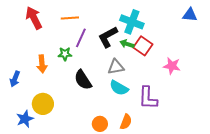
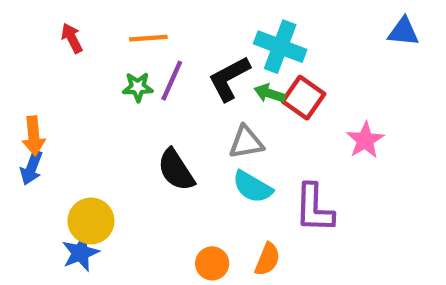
red arrow: (34, 18) -> (72, 38), size x0.6
green star: (65, 54) -> (138, 87), moved
orange arrow: (42, 64) -> (34, 136), moved
pink star: (172, 66) -> (365, 140), turned 30
blue star: (25, 119) -> (80, 253), moved

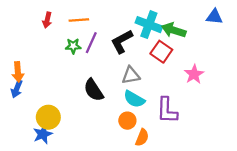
red arrow: (72, 38) -> (47, 20), moved, turned -140
green arrow: (270, 93) -> (174, 30), moved, size x1.5
orange circle: (212, 263) -> (127, 121), moved

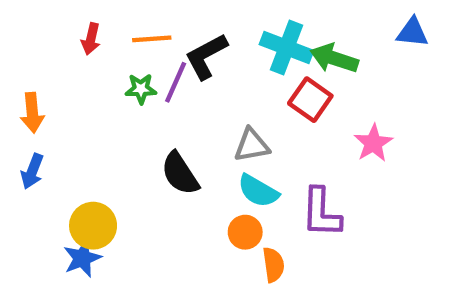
black L-shape: (122, 41) -> (206, 56), moved
orange arrow: (18, 72) -> (32, 113), moved
orange semicircle: (142, 138) -> (273, 265), turned -30

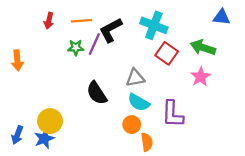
green arrow: (334, 58) -> (203, 48), moved
blue arrow: (32, 171) -> (17, 135), moved

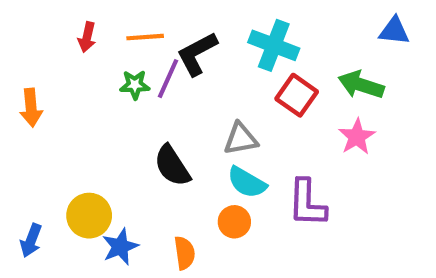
blue star: (44, 139) -> (120, 247), moved
orange semicircle: (147, 142) -> (185, 253), moved

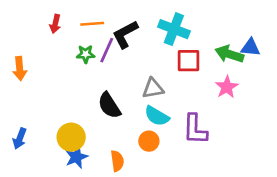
blue triangle: (394, 31) -> (250, 47), moved
red square: (297, 95) -> (188, 61), turned -35
yellow circle: (89, 216) -> (71, 137), moved
blue arrow: (31, 240) -> (20, 138), moved

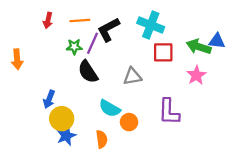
black semicircle: (109, 105) -> (88, 72), moved
cyan semicircle: (157, 116) -> (110, 108), moved
blue arrow: (20, 138) -> (49, 99), moved

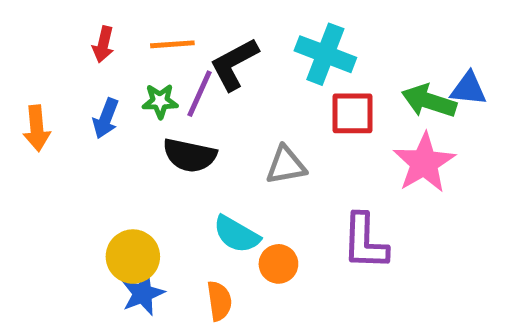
black semicircle: (88, 72) -> (190, 155), turned -45
pink star: (196, 75) -> (424, 163), size x1.4
blue arrow: (49, 99) -> (106, 118), moved

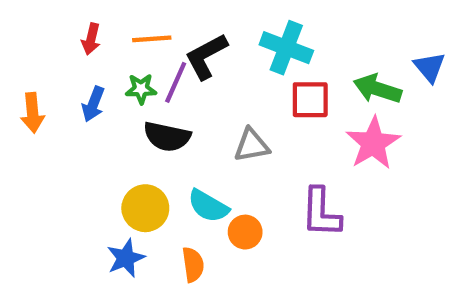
blue triangle: (468, 89) -> (430, 67), moved, turned 44
yellow circle: (133, 257) -> (145, 208), moved

